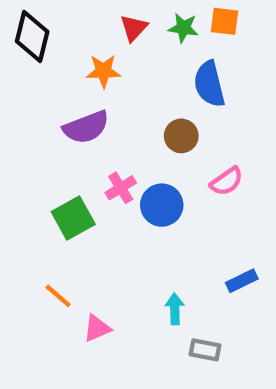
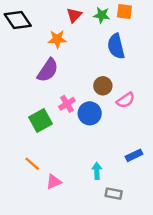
black diamond: (32, 36) -> (18, 20), turned -48
purple semicircle: (86, 127) -> (48, 70), turned -35
brown circle: (181, 136) -> (103, 86), moved

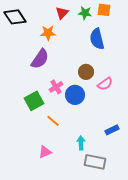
orange line: (32, 164) -> (53, 121), moved
gray rectangle: (114, 194) -> (95, 162), size x1.5

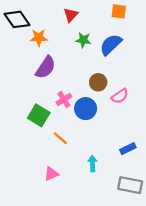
green star: (85, 13) -> (83, 40), moved
orange star: (48, 33) -> (39, 38), moved
blue semicircle: (97, 39) -> (111, 45), turned 60
green square: (34, 101) -> (39, 115), turned -30
gray rectangle: (95, 162) -> (130, 185), moved

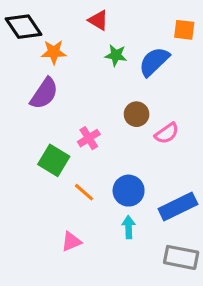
orange square: (119, 11) -> (184, 30), moved
red triangle: (71, 15) -> (98, 20), turned -42
purple semicircle: (46, 67) -> (44, 93), moved
blue circle: (86, 109) -> (129, 191), moved
blue rectangle: (128, 149) -> (178, 206), size x1.6

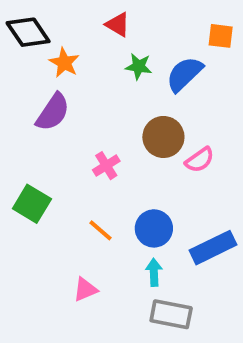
orange star: (54, 52) -> (64, 63), turned 30
brown circle: (137, 114) -> (163, 137), size x1.4
green square: (54, 160) -> (32, 204), moved
gray rectangle: (181, 257) -> (171, 314), moved

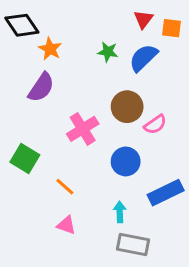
red triangle: (118, 25) -> (143, 19), moved, turned 36
pink cross: (106, 166) -> (83, 129), size x1.5
blue circle: (154, 228) -> (126, 161), moved
orange line: (101, 230) -> (65, 187), moved
pink triangle: (85, 289) -> (66, 225), turned 42

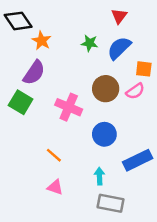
orange square: (172, 28) -> (144, 69), moved
pink semicircle: (155, 124) -> (135, 91), moved
pink cross: (83, 129) -> (69, 107), turned -35
green square: (25, 159) -> (21, 102), moved

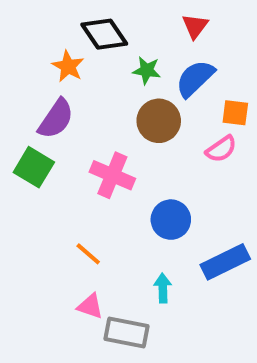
black diamond: (18, 21) -> (104, 34), moved
brown circle: (106, 89) -> (159, 121), moved
gray rectangle: (111, 203) -> (126, 332), moved

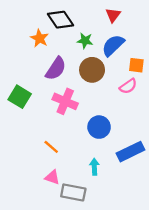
purple semicircle: (56, 119) -> (56, 69), moved

